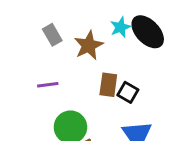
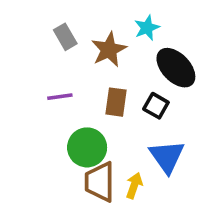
black ellipse: (148, 32) -> (176, 68), moved
brown rectangle: (108, 85) -> (116, 102), moved

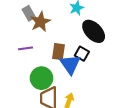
brown star: (109, 49) -> (40, 22), moved
blue triangle: (167, 156) -> (70, 64), moved

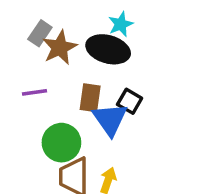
gray rectangle: (29, 13) -> (40, 33), turned 64
black ellipse: (94, 31) -> (108, 49), moved, turned -30

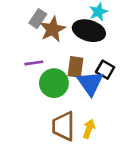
green circle: (61, 143) -> (54, 83), moved

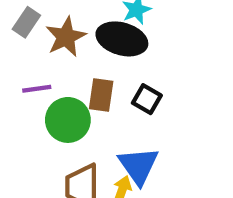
gray rectangle: (38, 19) -> (26, 22), moved
blue triangle: (90, 83) -> (139, 166), moved

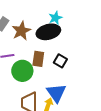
black ellipse: (122, 39) -> (48, 32), turned -30

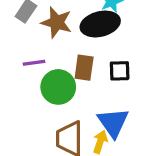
brown star: (21, 31) -> (57, 22), turned -30
black square: (60, 61) -> (120, 71), turned -32

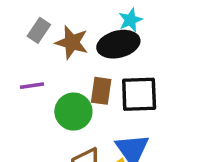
purple line: (34, 63) -> (32, 86), moved
black square: (120, 71) -> (139, 94), size x1.6

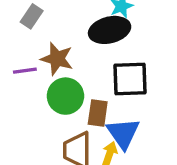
brown star: (72, 42) -> (57, 59), moved
brown rectangle: (101, 91) -> (98, 113), moved

